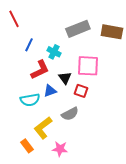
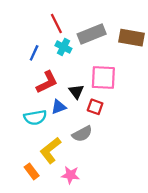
red line: (14, 19) -> (56, 23), moved
cyan cross: (54, 52) -> (63, 47), moved

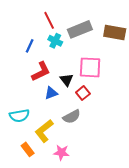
red square: (95, 107) -> (83, 93), turned 32
cyan semicircle: (35, 117) -> (19, 116), moved

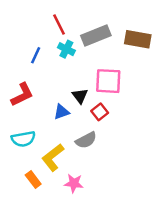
red L-shape: (41, 72) -> (22, 95), moved

